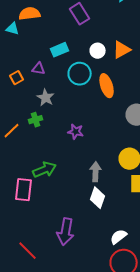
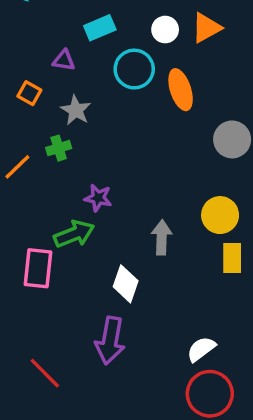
orange square: (17, 78) -> (29, 93), moved, turned -32
purple star: (76, 132) -> (98, 198), moved
white diamond: (98, 198) -> (126, 284), moved

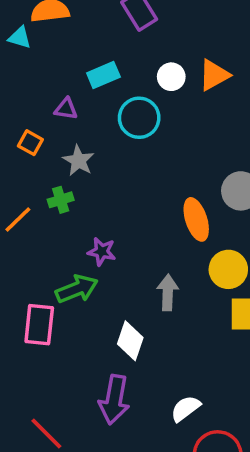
orange ellipse: (181, 90) -> (196, 219), moved
white semicircle: (201, 349) -> (186, 409), moved

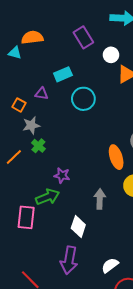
white circle: (171, 77) -> (111, 55), moved
orange square: (30, 143) -> (19, 105), moved
gray star: (78, 161) -> (31, 125), moved, turned 30
green cross: (61, 200) -> (38, 146), turned -32

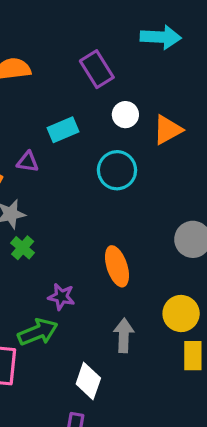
white circle: (111, 55) -> (125, 115), moved
cyan circle: (83, 99) -> (117, 170), moved
orange ellipse: (116, 157) -> (117, 266), moved

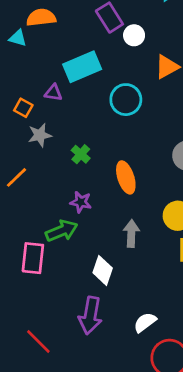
white circle: (125, 115) -> (134, 35), moved
cyan rectangle: (63, 130) -> (82, 67), size x1.5
green cross: (23, 248) -> (81, 154), moved

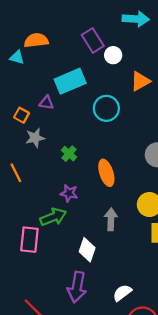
orange line: (16, 177) -> (16, 173), turned -72

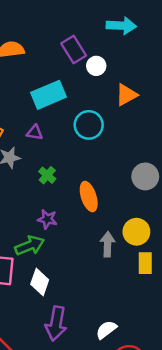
purple triangle: (46, 103) -> (35, 132), moved
gray arrow: (111, 219) -> (108, 244), moved
white diamond: (87, 250) -> (40, 282), moved

